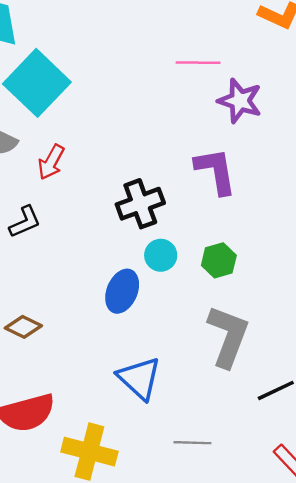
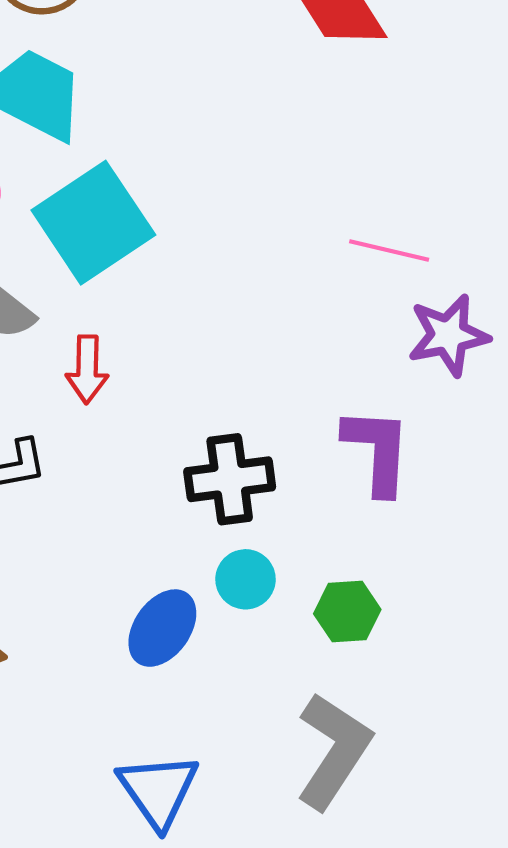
purple star: (240, 101) -> (448, 335), turned 30
red arrow: (51, 162) -> (87, 369), turned -40

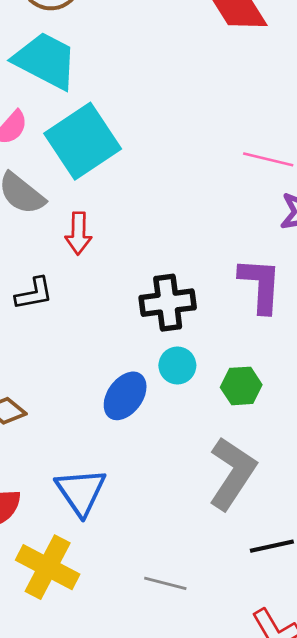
blue triangle: (158, 790) -> (81, 492), moved

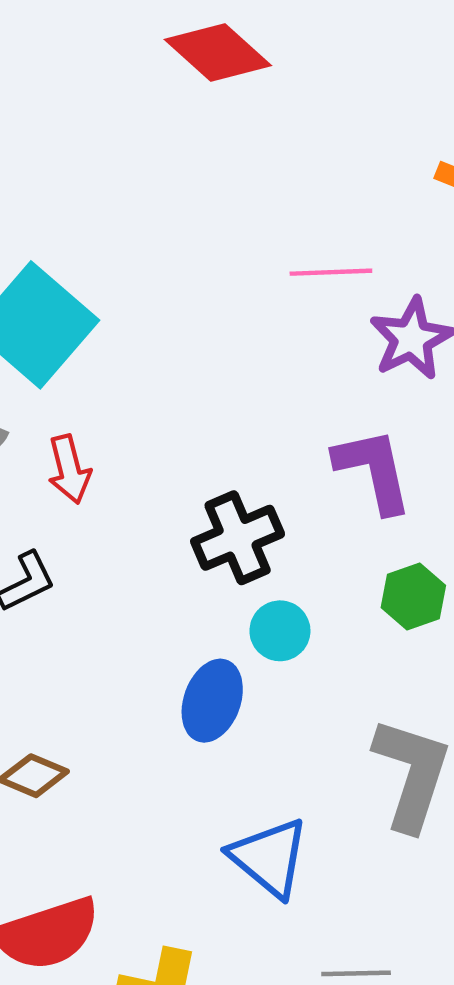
green hexagon: (241, 386) -> (413, 596), moved
blue triangle: (81, 492) -> (269, 857), moved

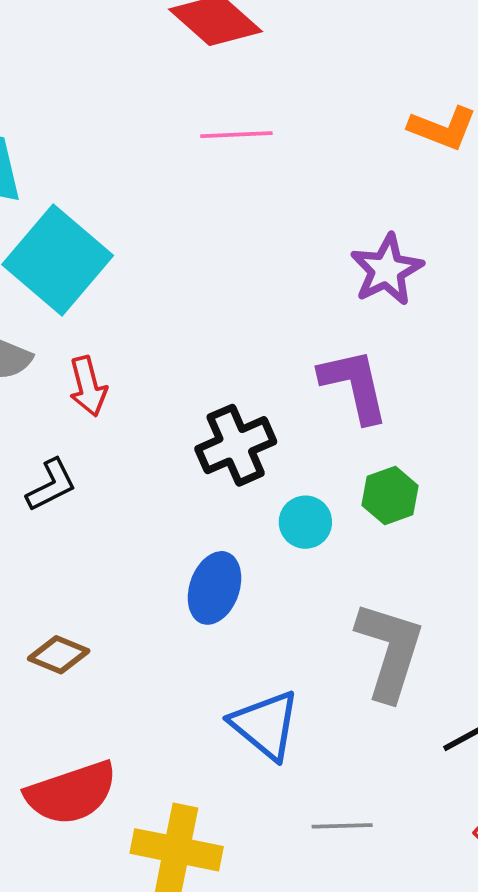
pink line: (331, 272) -> (236, 135), moved
cyan circle: (280, 631) -> (305, 522), moved

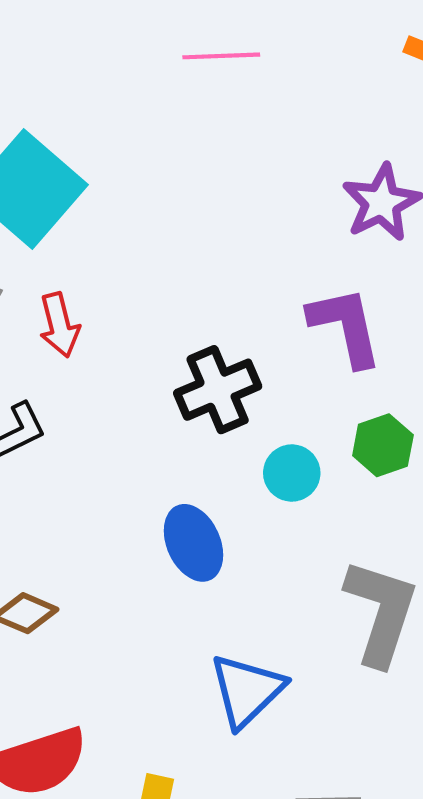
blue ellipse: (215, 588) -> (193, 543), turned -44
blue triangle: (265, 725) -> (247, 691), turned 36

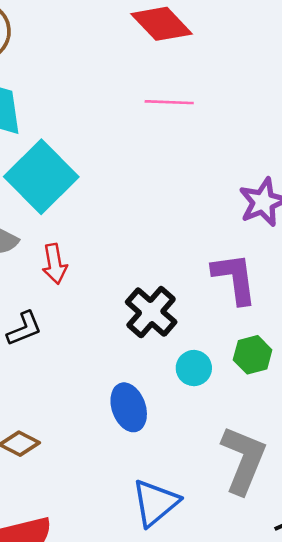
black cross: (218, 390) -> (151, 312), turned -30

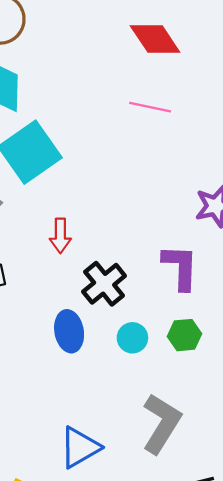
red arrow: (55, 264) -> (60, 236), moved
blue ellipse: (129, 407) -> (69, 331), moved

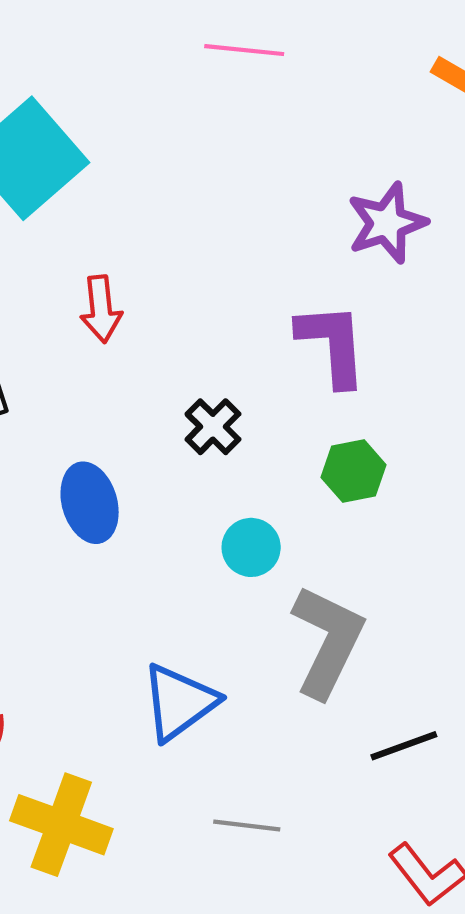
black cross: (104, 284) -> (213, 427), moved, size x0.7
blue ellipse: (69, 331) -> (90, 503), moved
cyan circle: (132, 338) -> (251, 547), moved

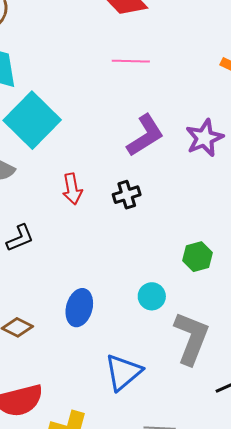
purple L-shape: (332, 344) -> (145, 135), moved, turned 66
black cross: (213, 427) -> (127, 195), moved, turned 32
blue ellipse: (90, 503) -> (79, 308), moved, turned 36

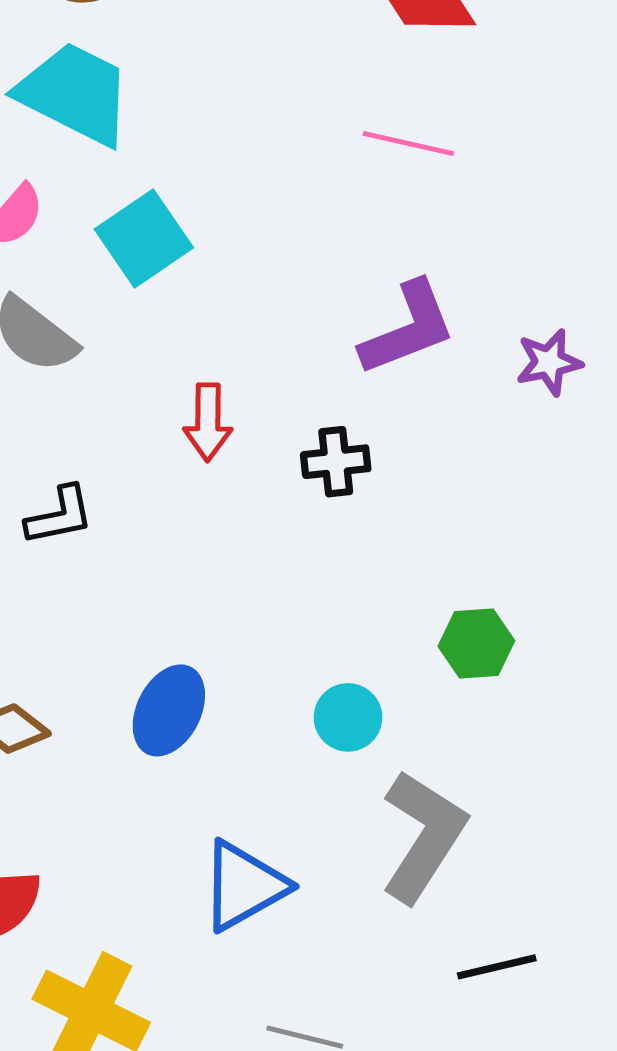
cyan square: (32, 120) -> (144, 238), size x0.7
purple star: (204, 138) -> (549, 362), size x0.7

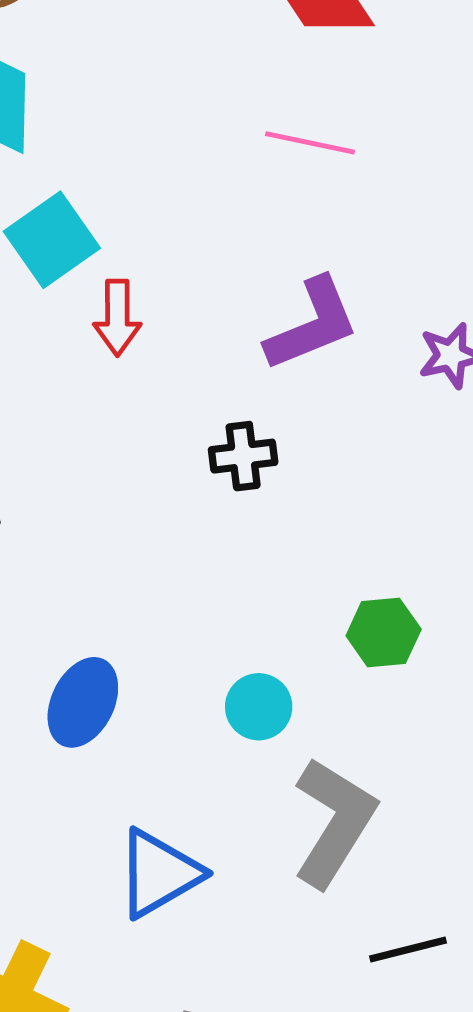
red arrow: (208, 422) -> (117, 318), moved

